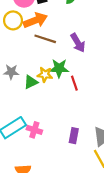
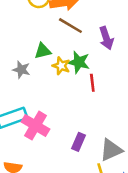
gray star: (11, 72) -> (21, 70), moved
green triangle: (31, 82) -> (43, 51), moved
pink cross: (34, 130) -> (35, 126), size x1.5

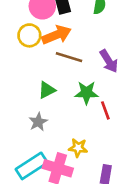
yellow star: (61, 66) -> (78, 148), moved
gray star: (21, 70) -> (38, 122), moved, turned -30

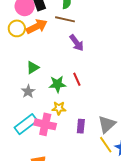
brown line: (69, 57) -> (65, 19), moved
green star: (86, 93) -> (57, 84), moved

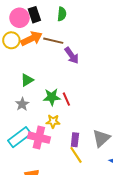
brown line: (65, 19) -> (53, 41), moved
red line: (77, 79) -> (66, 99), moved
yellow line: (106, 145) -> (76, 155), moved

